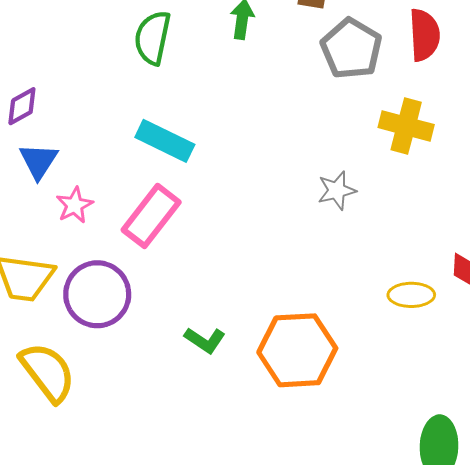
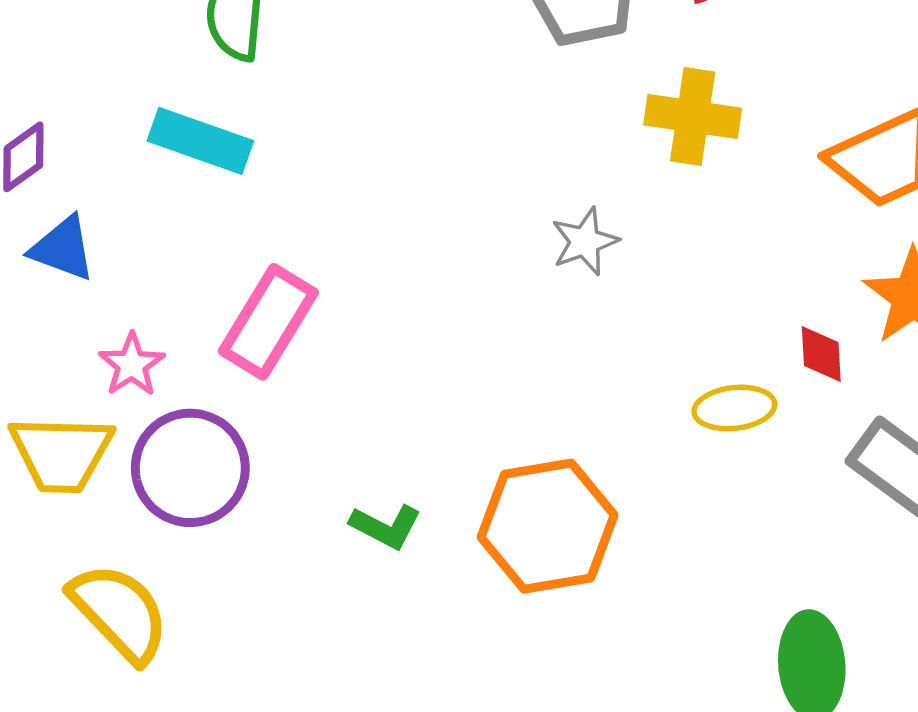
cyan rectangle: (165, 141) -> (200, 141), moved
blue triangle: (39, 161) -> (63, 248), turned -36
pink star: (74, 205) -> (132, 365), moved

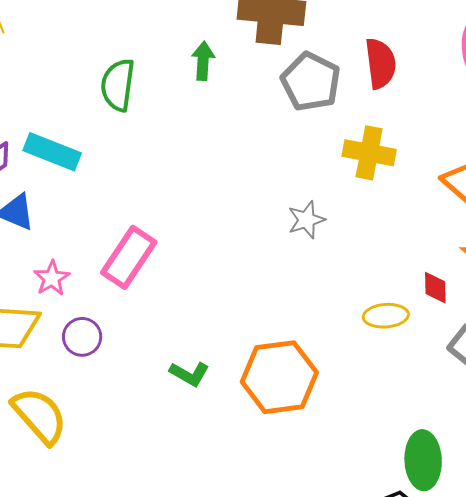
cyan rectangle: (200, 141) -> (52, 152), moved
purple circle: (190, 468) -> (82, 337), size x0.6

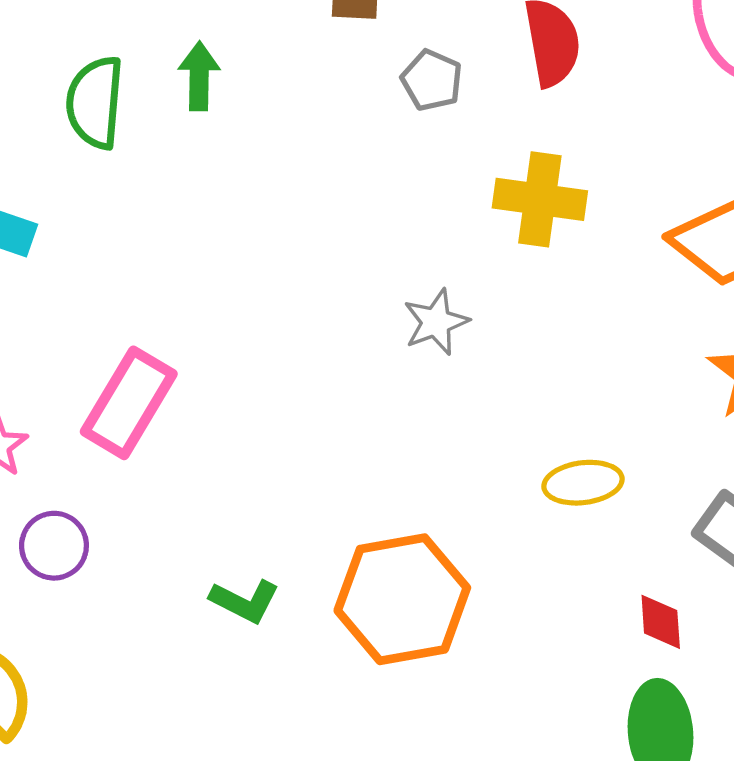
green arrow: (203, 61) -> (199, 76), moved
gray pentagon: (311, 82) -> (432, 80), size x0.6
red diamond: (435, 288) -> (661, 622), moved

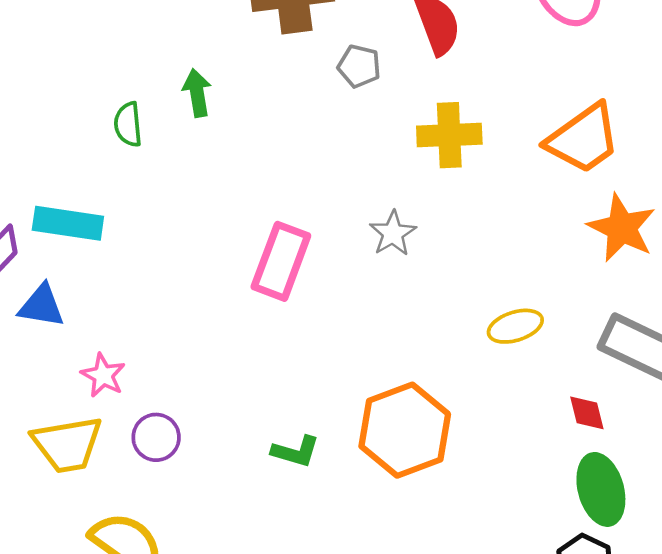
green semicircle: (95, 102) -> (128, 124), size x0.7
pink rectangle: (129, 403) -> (281, 261), moved

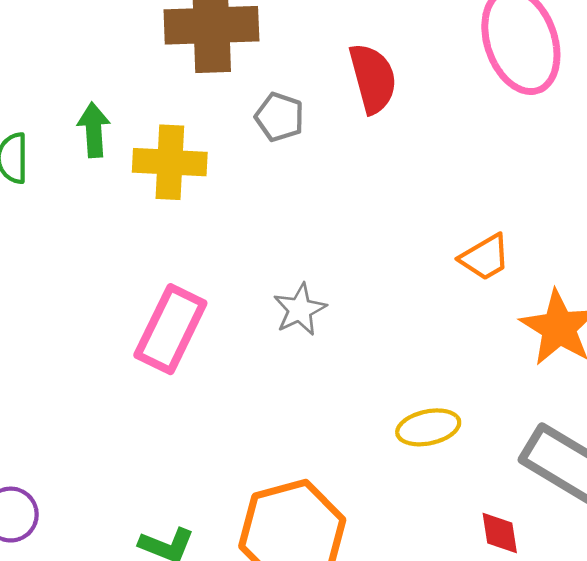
yellow cross: (449, 135) -> (170, 162), moved
orange trapezoid: (583, 139) -> (485, 257), moved, size x0.6

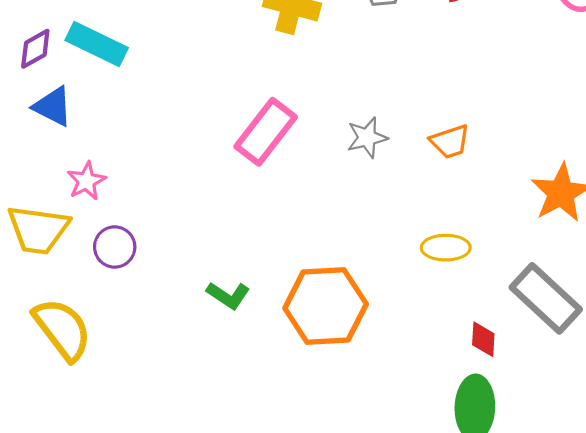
orange trapezoid: (485, 257) -> (450, 142), moved

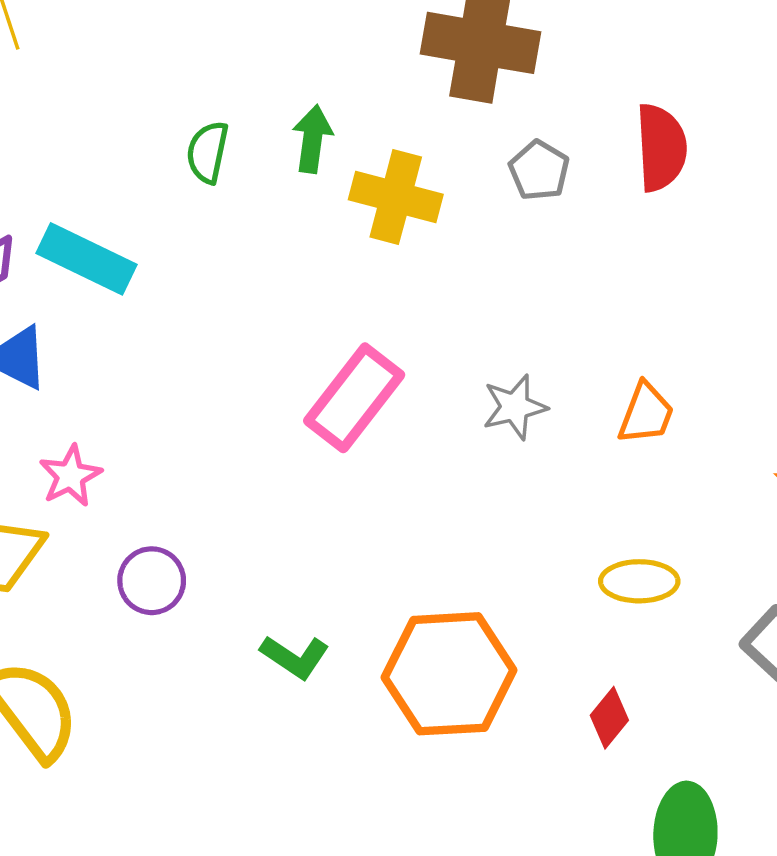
orange trapezoid: (450, 142) -> (646, 413), turned -51
purple circle: (115, 247) -> (152, 581), moved
red diamond: (483, 339) -> (609, 718), moved, turned 36

